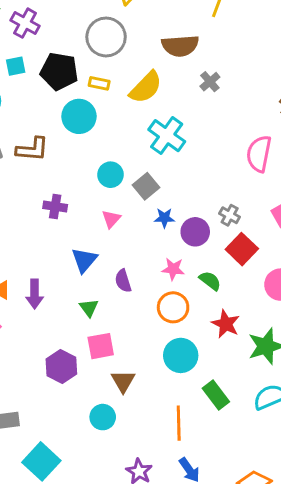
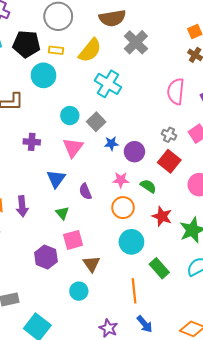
gray cross: (210, 82) -> (136, 42), size x1.6
gray cross: (230, 215) -> (169, 135), moved
pink triangle: (111, 219) -> (73, 147), size x1.5

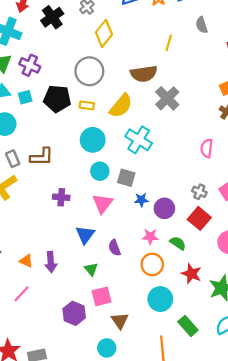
cyan circle: (43, 75) -> (93, 140), moved
pink semicircle: (176, 91) -> (207, 148), size x0.7
gray square: (96, 122) -> (126, 178), turned -30

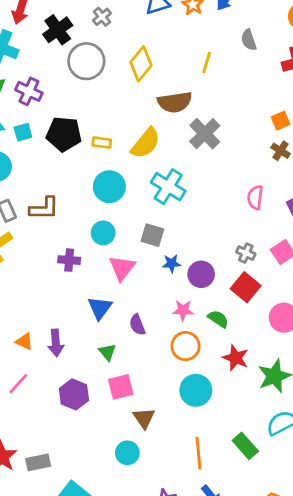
yellow diamond: (104, 33) -> (141, 64), moved
gray circle: (89, 71) -> (86, 61), moved
cyan circle: (100, 171) -> (103, 233), moved
purple hexagon: (74, 313) -> (74, 394), moved
green rectangle: (188, 326) -> (245, 446), moved

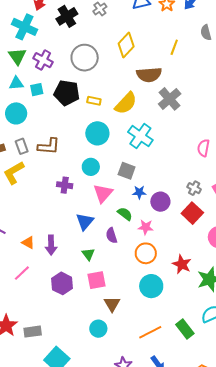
gray circle: (86, 61) -> (85, 58), moved
green semicircle: (218, 319) -> (125, 214), moved
orange line: (198, 453) -> (150, 332), turned 65

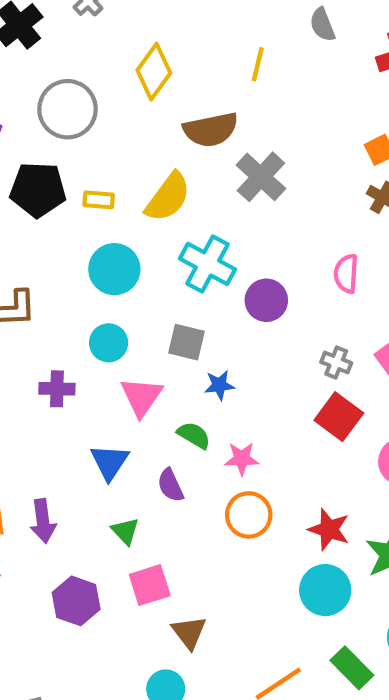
purple circle: (160, 202) -> (266, 300), moved
cyan circle: (151, 286) -> (325, 590), moved

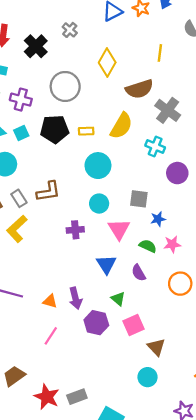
cyan cross: (208, 264) -> (155, 146), moved, size x0.7
pink star: (242, 459) -> (172, 244), moved
purple hexagon: (76, 601) -> (96, 323), moved

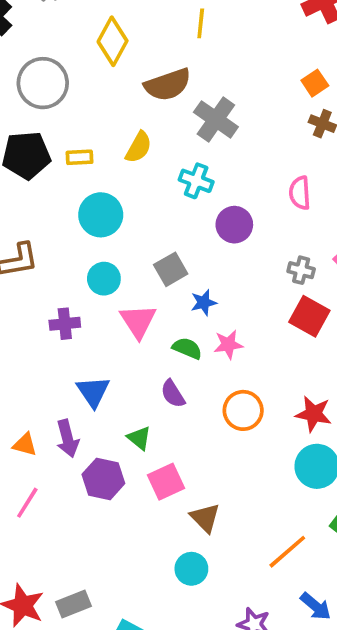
yellow semicircle: (121, 126) -> (139, 147), size x0.7
gray square: (139, 199) -> (171, 269), turned -36
blue triangle: (106, 264) -> (93, 392), moved

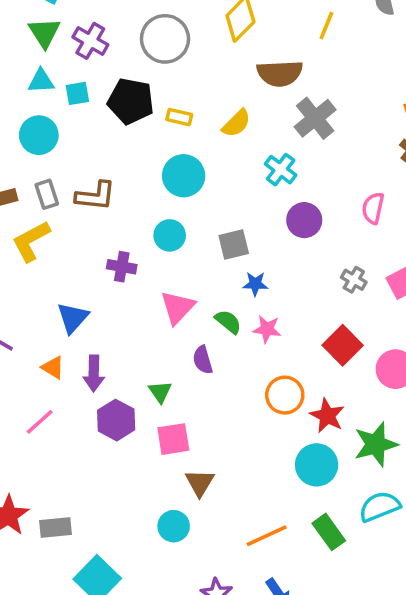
red square: (309, 316) -> (343, 345), moved
pink triangle: (138, 321) -> (178, 307), moved
blue triangle: (93, 392) -> (73, 318), moved
orange circle: (243, 410) -> (285, 395), moved

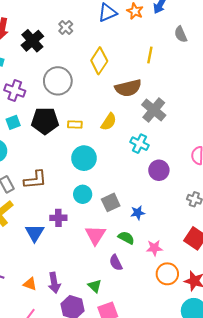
gray square: (234, 245) -> (111, 202), moved
blue triangle: (73, 318) -> (35, 233), moved
pink star: (267, 329) -> (154, 248), moved

